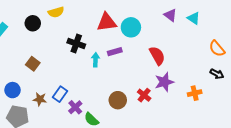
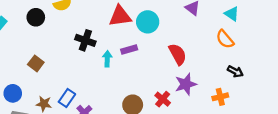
cyan triangle: (194, 18) -> (232, 14), moved
orange semicircle: (217, 49) -> (225, 39), moved
black arrow: (217, 74) -> (235, 71), moved

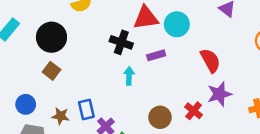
black circle: (36, 17) -> (51, 37), moved, size x1.5
black cross: (85, 40) -> (121, 42), moved
cyan arrow: (107, 59) -> (129, 76), moved
blue rectangle: (67, 98) -> (86, 110), turned -48

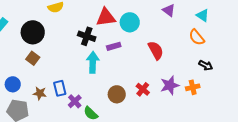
cyan arrow: (129, 76) -> (93, 62), size x1.5
purple star: (219, 94) -> (170, 85), moved

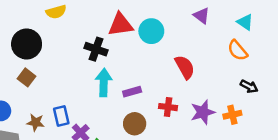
purple rectangle: (114, 46) -> (132, 92), moved
red cross: (143, 89) -> (168, 107), moved, turned -32

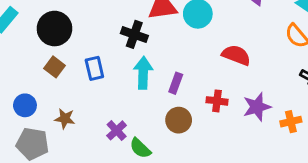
red semicircle: (185, 67) -> (236, 55), turned -40
purple rectangle: (132, 92) -> (176, 83), turned -54
orange cross: (232, 115) -> (291, 122), moved
blue rectangle: (61, 116) -> (94, 68), moved

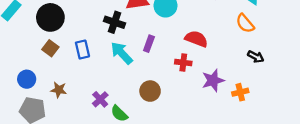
cyan arrow: (143, 73) -> (122, 53), turned -45
purple rectangle: (176, 83) -> (149, 44), moved
red cross: (217, 101) -> (183, 63), moved

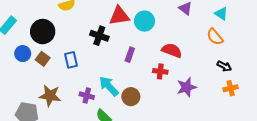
cyan arrow: (122, 53) -> (109, 86), moved
blue circle: (27, 79) -> (23, 54), moved
brown star: (59, 90) -> (50, 96), size x1.5
orange cross: (240, 92) -> (231, 88), moved
purple cross: (100, 99) -> (87, 96), moved, turned -32

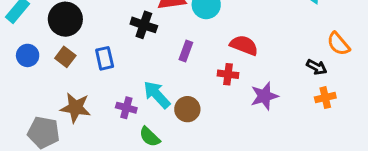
orange semicircle: (215, 37) -> (338, 44), moved
blue circle: (23, 54) -> (28, 55), moved

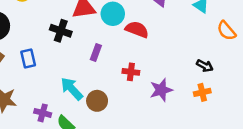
orange semicircle: (338, 44) -> (226, 31), moved
red semicircle: (244, 45) -> (137, 29), moved
orange cross: (325, 98) -> (202, 92), moved
purple cross: (126, 108) -> (43, 113), moved

